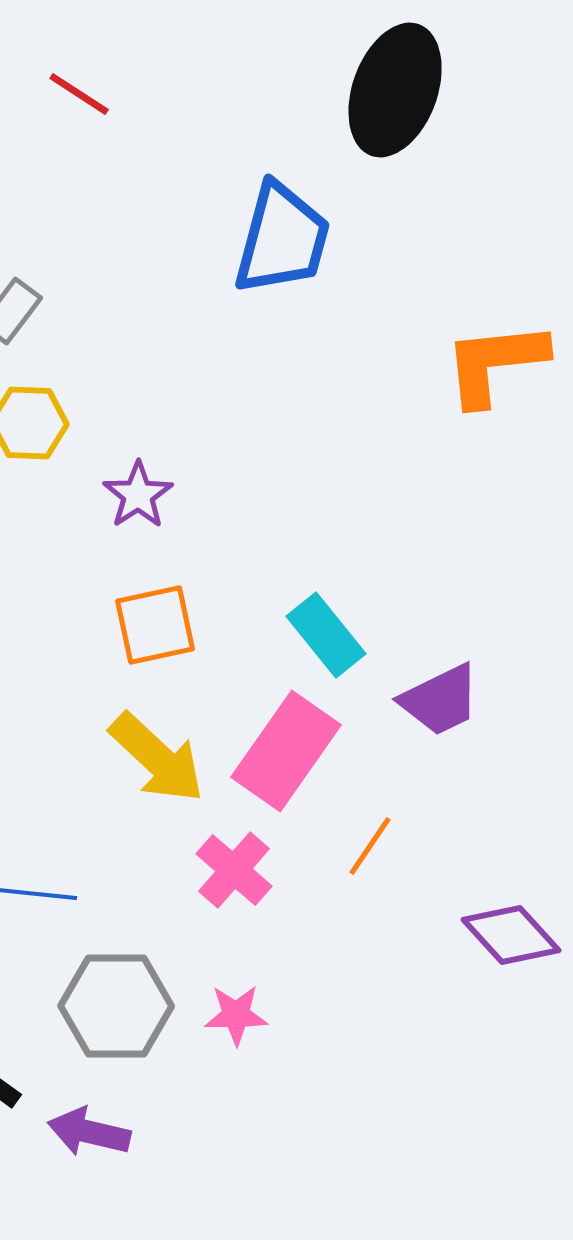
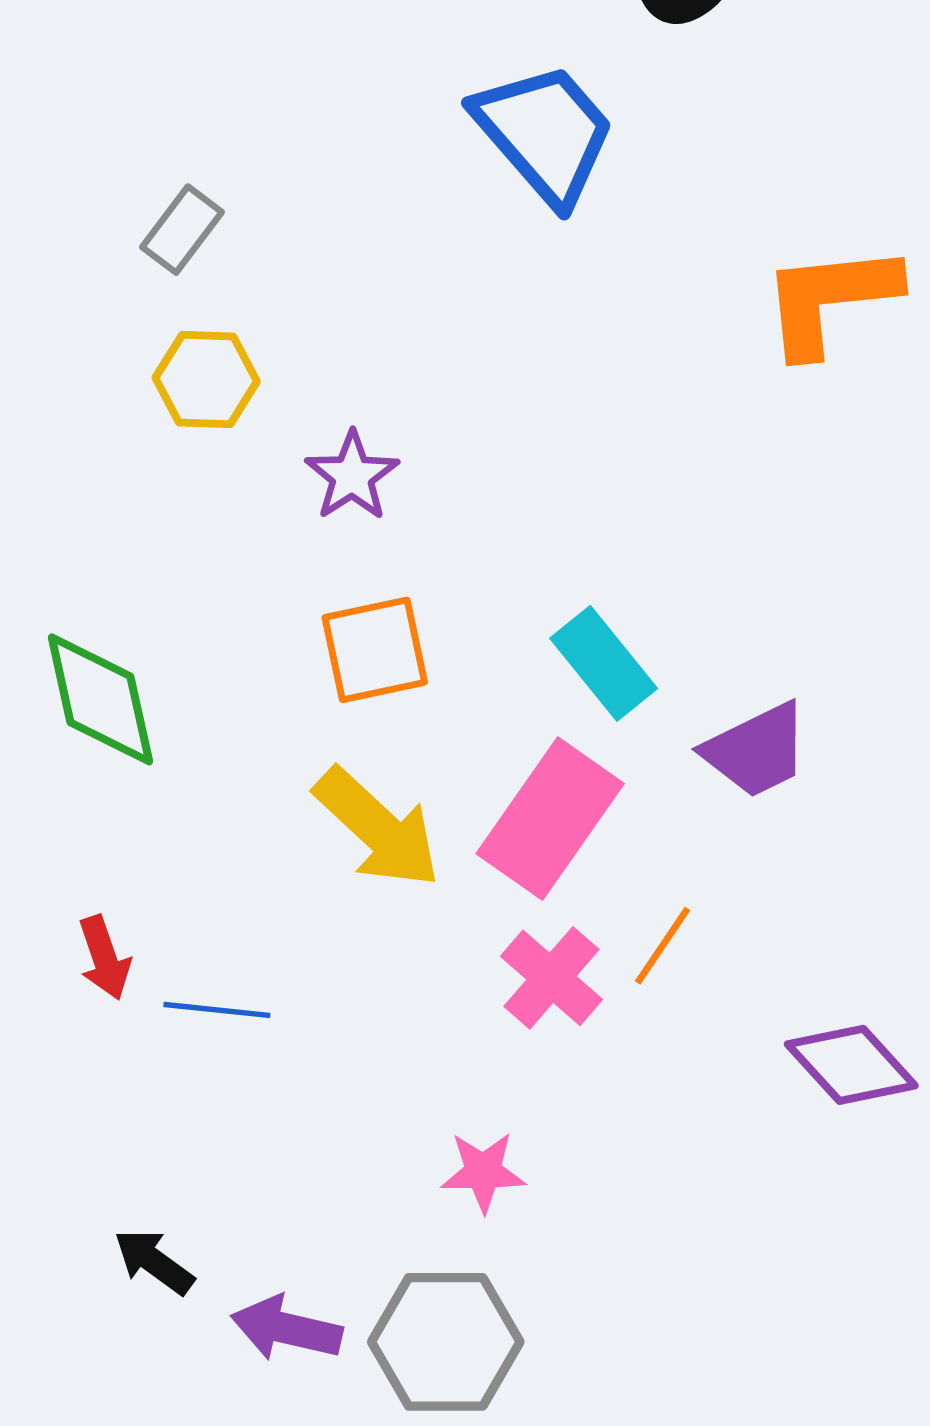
blue trapezoid: (282, 239) -> (545, 133), turned -56
pink cross: (234, 870) -> (551, 978), moved
gray hexagon: (116, 1006) -> (446, 1342), moved

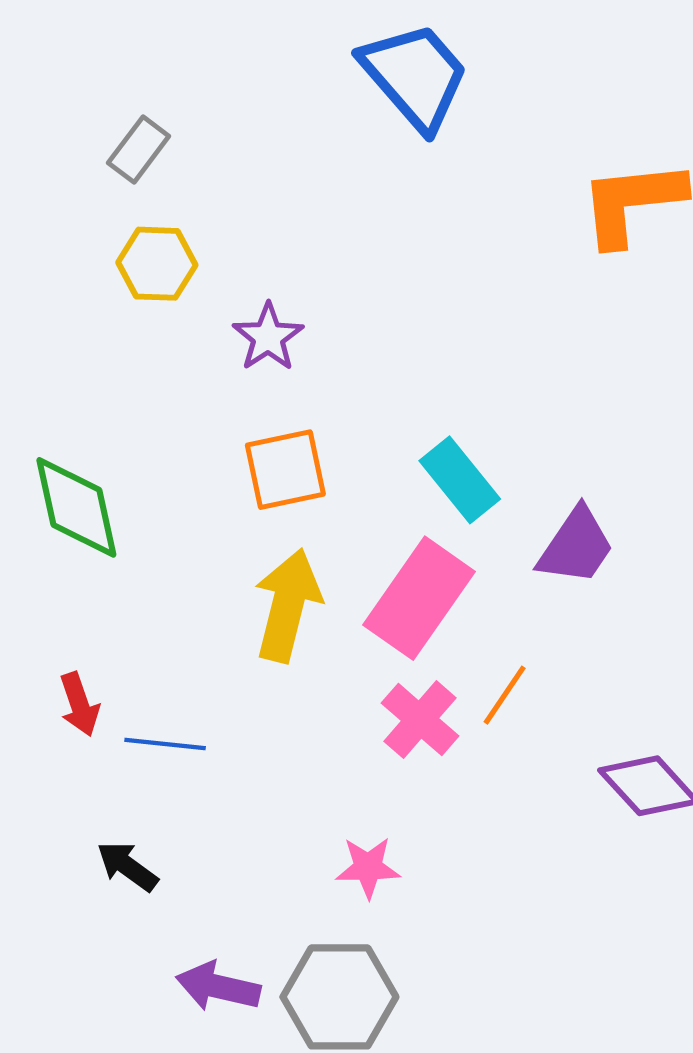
purple trapezoid: (756, 750) -> (576, 546), turned -30
yellow arrow: (377, 828) -> (287, 605), turned -119
black arrow: (154, 1262) -> (127, 866), moved

